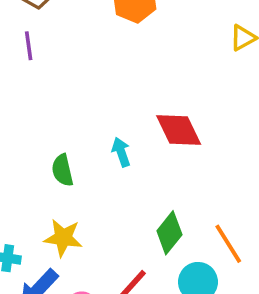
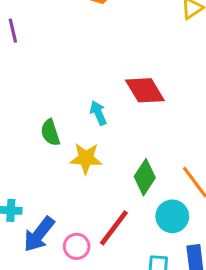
yellow star: (63, 238) -> (86, 158), moved

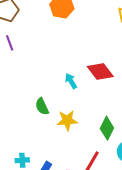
cyan arrow: (98, 113) -> (71, 81), moved

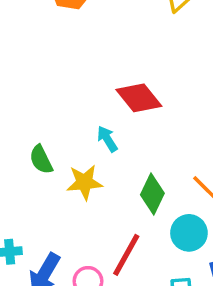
cyan arrow: (71, 81) -> (107, 139), moved

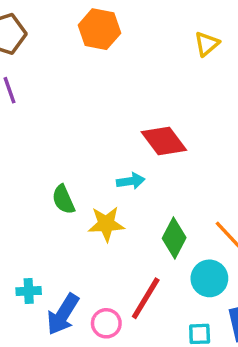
cyan arrow: (107, 139) -> (131, 181), turned 112

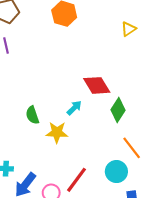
cyan arrow: (131, 181) -> (74, 108), turned -42
green diamond: (174, 238) -> (118, 110), moved

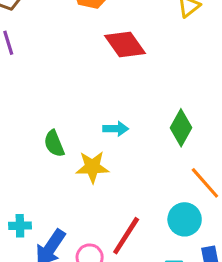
red diamond: (97, 85) -> (125, 44), moved
cyan arrow: (74, 108) -> (116, 129), turned 49

